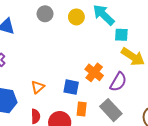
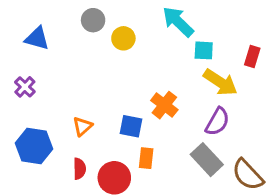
yellow circle: (76, 17) -> (123, 38), moved
purple semicircle: (118, 82) -> (217, 122), moved
gray rectangle: (111, 110) -> (207, 160), moved

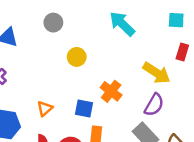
yellow circle: (123, 38) -> (77, 57), moved
cyan square: (204, 50) -> (176, 20), moved

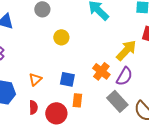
yellow arrow: (157, 73) -> (126, 50), turned -80
orange cross: (111, 91) -> (101, 71), moved

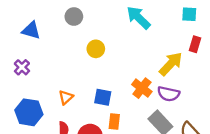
purple semicircle: (124, 76) -> (168, 94), turned 72

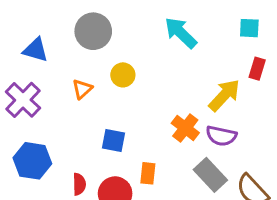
gray circle: (74, 17) -> (93, 31), size x1.5
purple cross: (22, 67) -> (23, 100), size x1.6
orange triangle: (66, 97) -> (82, 89), moved
blue square: (103, 97) -> (114, 140), moved

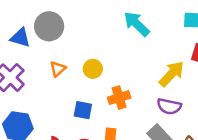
gray circle: (93, 31) -> (49, 26), moved
yellow circle: (123, 75) -> (93, 69), moved
orange cross: (185, 128) -> (119, 98), moved, turned 35

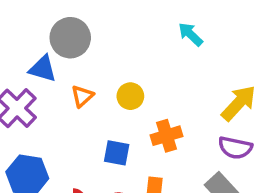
cyan arrow: (137, 24) -> (191, 34), size x0.7
blue triangle: (20, 38) -> (43, 69), moved

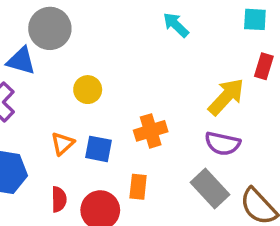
orange triangle: (82, 96) -> (62, 144), moved
yellow circle: (130, 96) -> (88, 90), moved

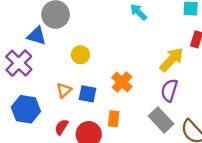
orange cross: (151, 131) -> (122, 82), turned -30
purple semicircle: (223, 144) -> (169, 90), turned 95
red semicircle: (59, 199) -> (61, 127), turned -147

